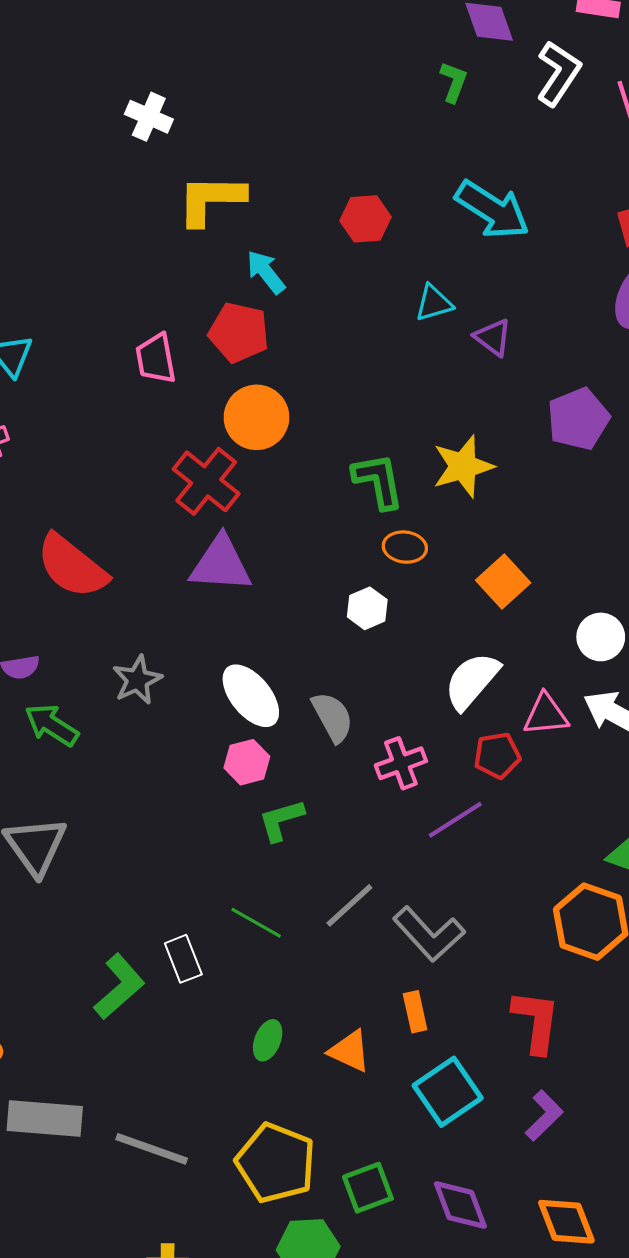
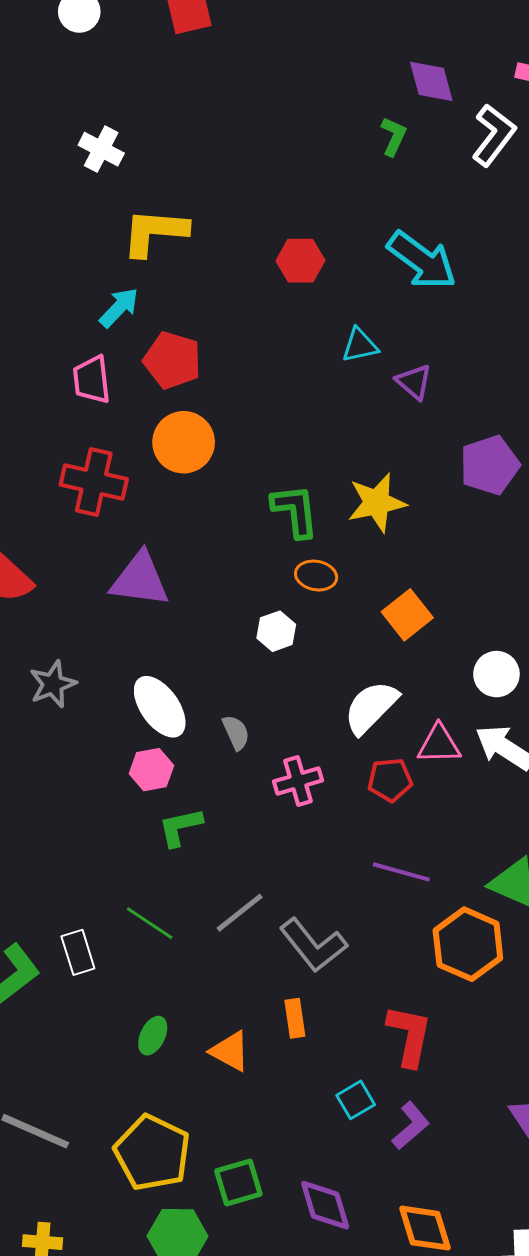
cyan arrow: (266, 272) -> (119, 308), moved, turned 78
red cross: (206, 481) -> (94, 482), moved, turned -30
gray semicircle: (333, 717) -> (236, 732), size x0.7
purple line: (455, 820) -> (401, 872), moved, turned 44
cyan square: (448, 1092) -> (356, 1100), moved, size x0.6

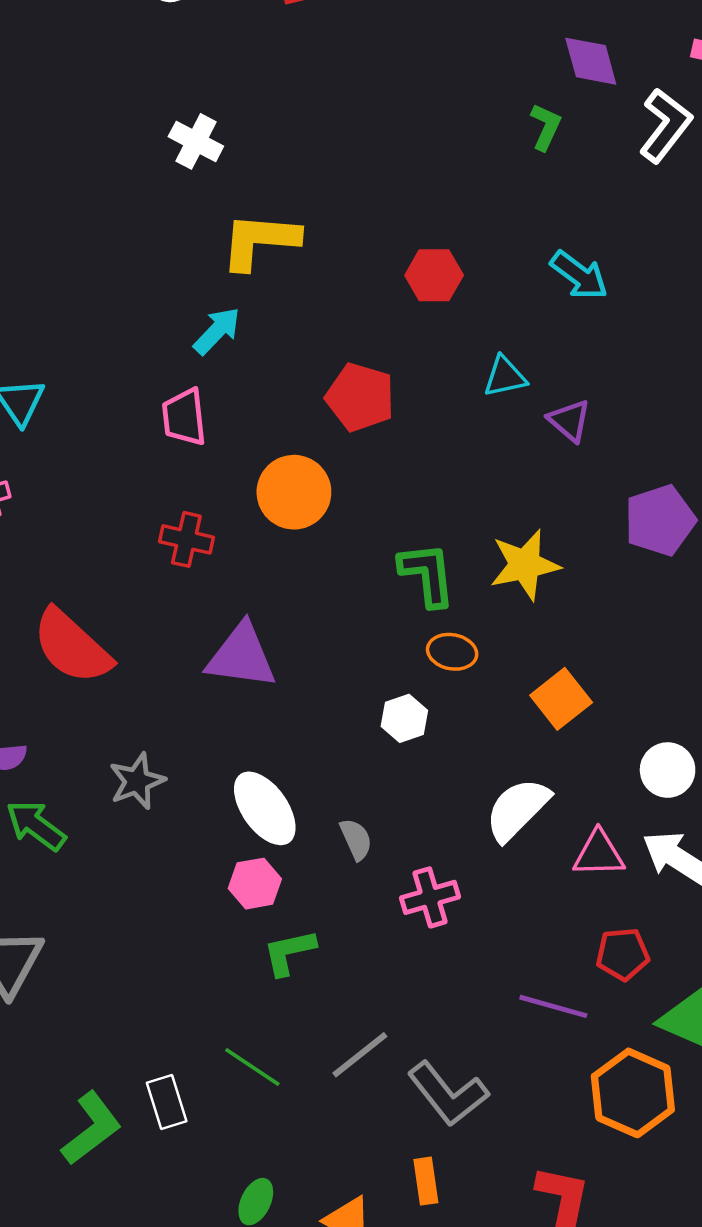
cyan arrow: (422, 260) -> (579, 275), size x0.7
red pentagon: (172, 360) -> (360, 397), moved
red cross: (94, 482) -> (186, 539), size x0.7
red pentagon: (390, 780) -> (623, 954), moved

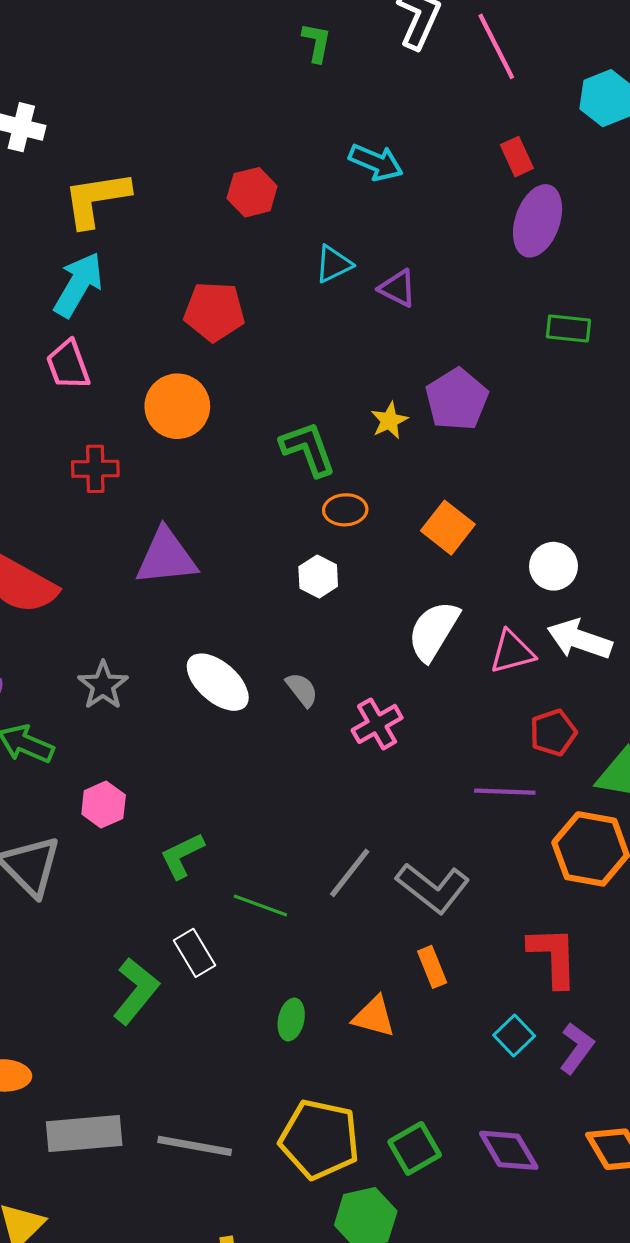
cyan arrow: (217, 331) -> (78, 285), size x1.4
purple pentagon: (660, 520) -> (457, 399), moved
yellow star: (525, 565) -> (389, 421), size x0.6
pink hexagon: (255, 884) -> (104, 805), moved
green L-shape: (289, 952) -> (182, 856), moved

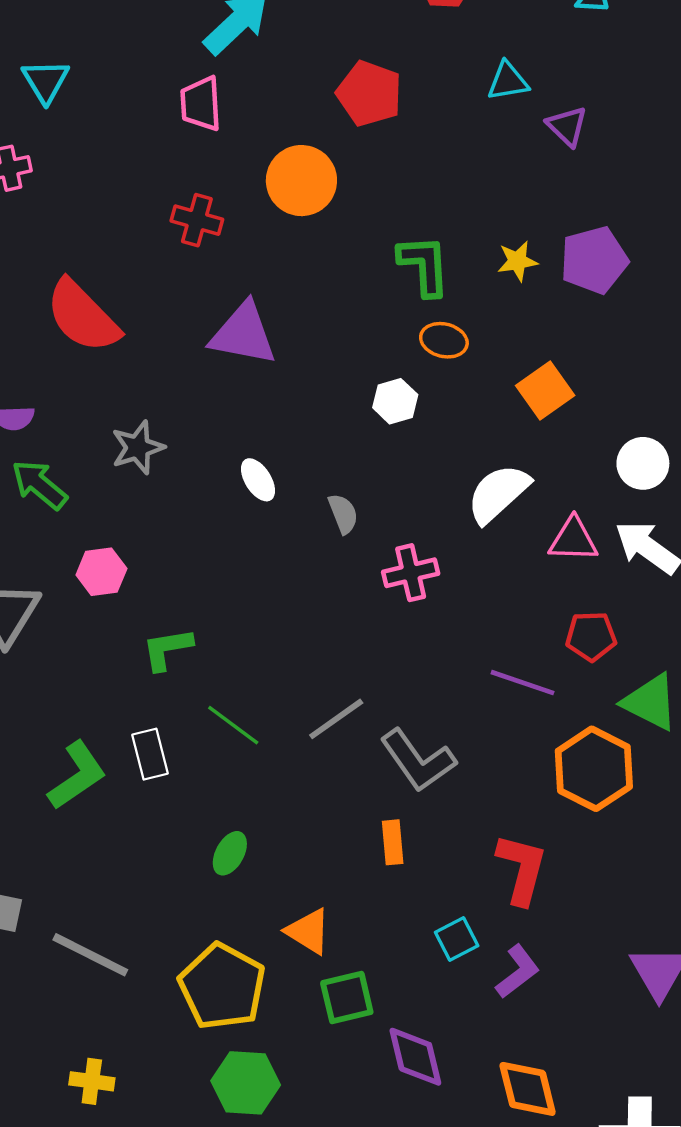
white ellipse: (218, 682) -> (258, 480), size x0.6
orange triangle: (374, 1017) -> (308, 931), moved
green square: (415, 1148) -> (347, 997), moved

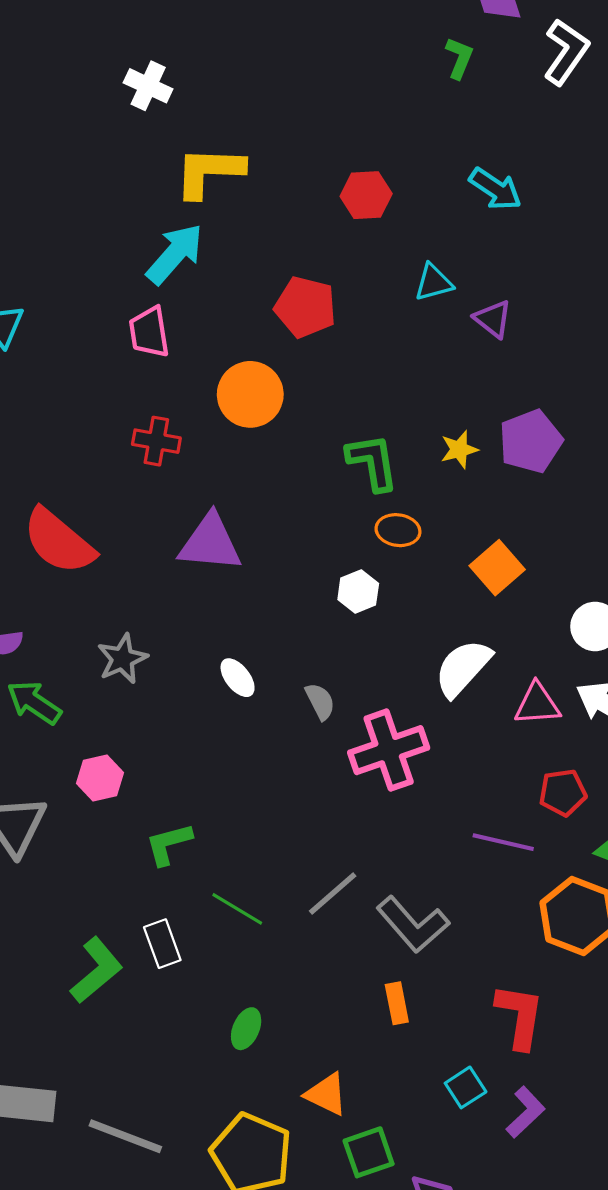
pink cross: (411, 573) -> (389, 750), size x1.5

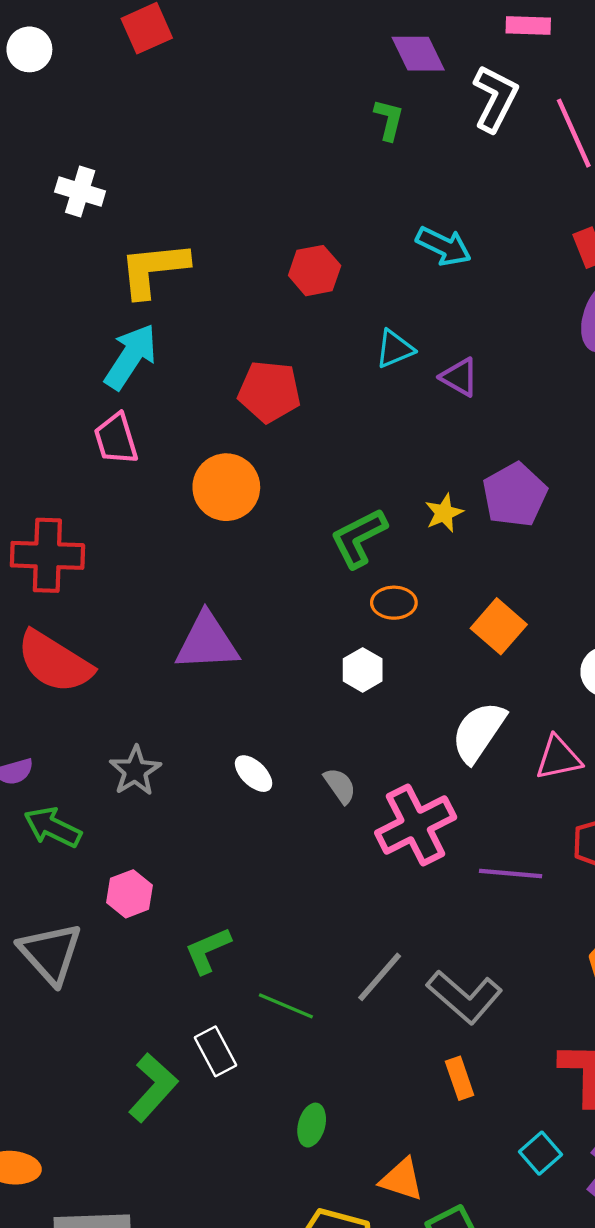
red cross: (156, 441) -> (47, 555), moved, size x1.5
green L-shape: (373, 462) -> (359, 538), turned -100
purple line: (503, 842) -> (511, 874), moved

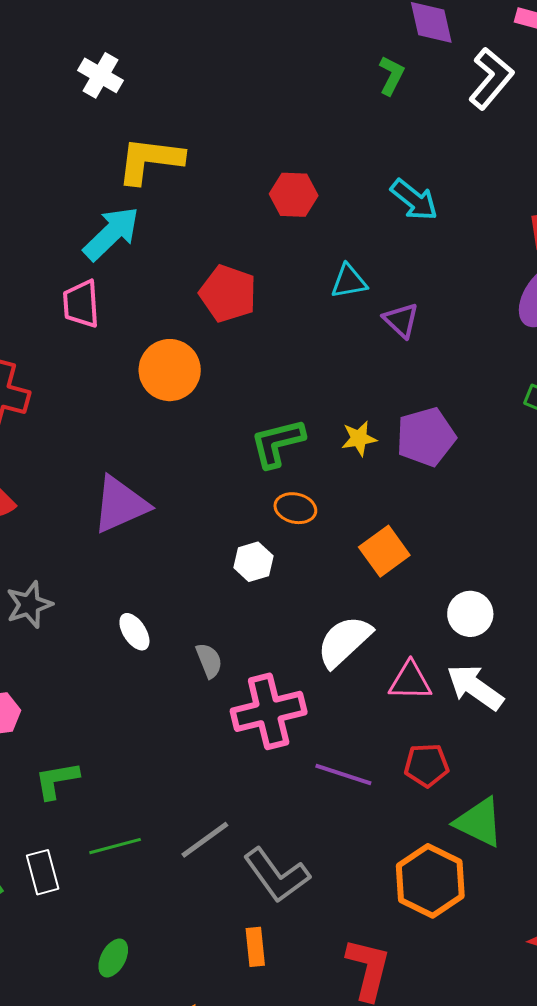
purple triangle: (207, 642) -> (120, 504), turned -34
green line: (286, 1006) -> (115, 846), turned -51

